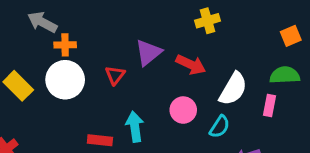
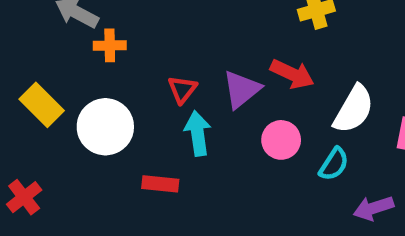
purple triangle: (148, 52) -> (242, 89), moved
white circle: (65, 80) -> (105, 127), moved
cyan arrow: (135, 127) -> (198, 133), moved

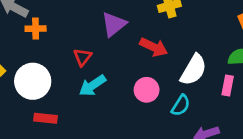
purple triangle: (242, 89) -> (114, 24), moved
cyan arrow: (198, 133) -> (92, 86), turned -116
red rectangle: (160, 184) -> (46, 118), moved

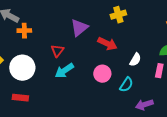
white semicircle: (194, 70) -> (135, 60), size x0.6
red rectangle: (46, 118) -> (20, 98), moved

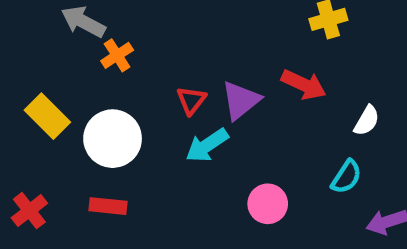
purple triangle: (79, 28) -> (241, 100), moved
orange cross: (24, 31) -> (117, 55), turned -32
pink circle: (102, 74) -> (268, 204), moved

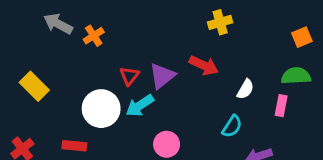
orange cross: (117, 55) -> (94, 36), moved
white circle: (113, 139) -> (101, 109), moved
pink circle: (268, 204) -> (167, 144), moved

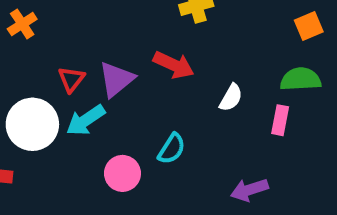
cyan semicircle: (232, 126) -> (172, 149), moved

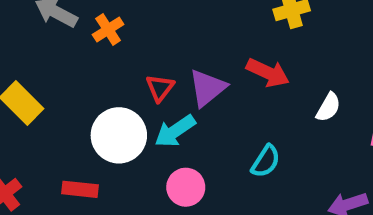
pink circle: (122, 173) -> (186, 187), moved

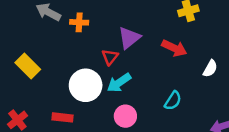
orange cross: (108, 30) -> (79, 22), turned 36
purple triangle: (207, 88) -> (129, 38), moved

